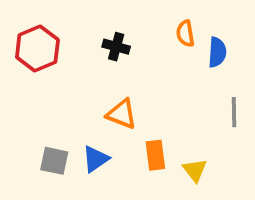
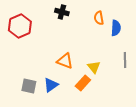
black cross: (116, 47) -> (62, 12), moved
orange rectangle: (155, 155) -> (83, 83), turned 49
yellow triangle: (195, 170) -> (94, 67), moved

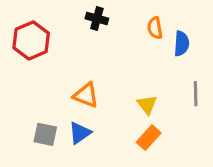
orange triangle: (65, 61) -> (86, 95), moved
orange rectangle: (83, 83) -> (149, 138), moved

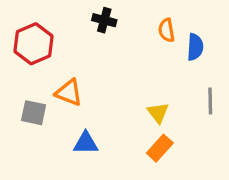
orange triangle: (86, 95) -> (69, 93), moved
blue triangle: (80, 133) -> (86, 143), turned 35
gray square: (45, 134) -> (34, 113), moved

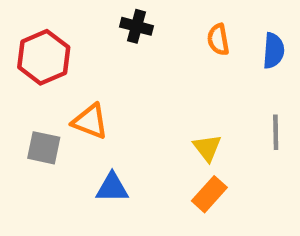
blue semicircle: (195, 47) -> (274, 51), moved

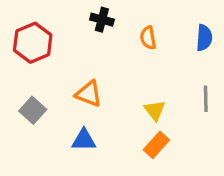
orange semicircle: (218, 40) -> (148, 38), moved
orange triangle: (90, 121) -> (89, 94), moved
gray square: (44, 148) -> (33, 110), turned 30

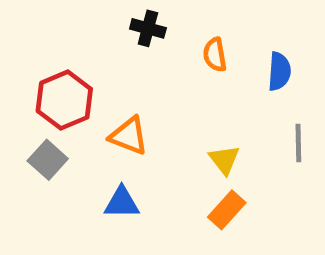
blue semicircle: (204, 38) -> (279, 71), moved
red hexagon: (33, 43) -> (64, 100), moved

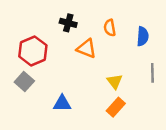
black cross: (148, 28) -> (68, 23), moved
orange triangle: (129, 136) -> (87, 49), moved

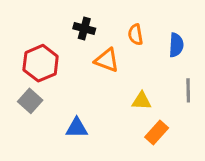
yellow triangle: (115, 81) -> (142, 101), turned -49
orange rectangle: (116, 107) -> (157, 132), moved

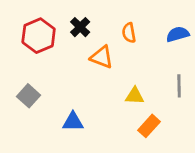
black cross: (84, 29) -> (80, 27), turned 30
blue semicircle: (176, 45) -> (178, 34), moved, turned -110
red hexagon: (41, 63) -> (39, 36), moved

